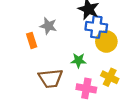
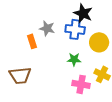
blue cross: (96, 27) -> (75, 29), moved
brown trapezoid: (51, 78) -> (20, 75), moved

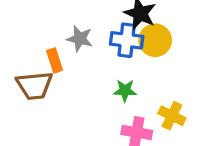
yellow circle: (99, 42) -> (155, 40), moved
brown trapezoid: (20, 75) -> (34, 86), moved

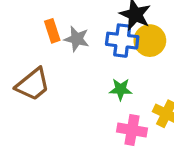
orange rectangle: (55, 60) -> (52, 31), moved
brown trapezoid: (34, 86) -> (33, 84), turned -33

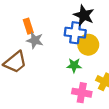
gray star: (77, 39) -> (35, 40), moved
yellow circle: (150, 41) -> (88, 45), moved

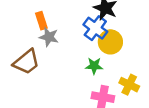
blue cross: (75, 33) -> (95, 28), turned 30

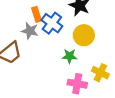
orange rectangle: (41, 21) -> (36, 14), moved
blue cross: (95, 28) -> (52, 23), moved

